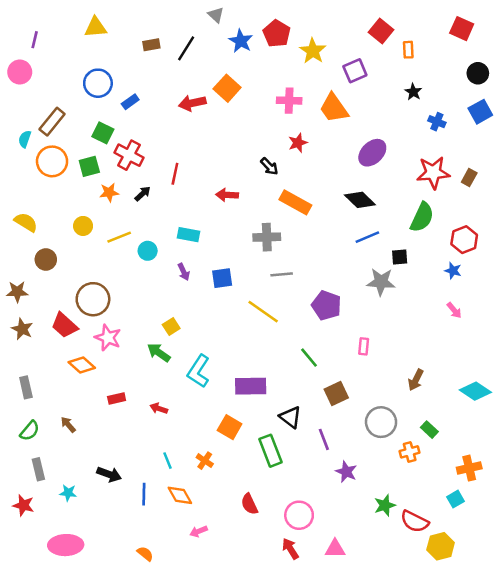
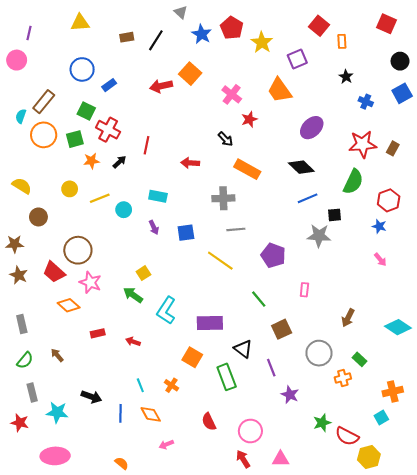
pink cross: (289, 101) -> (232, 94), moved, turned 36
cyan star: (68, 493) -> (57, 412), size x1.5

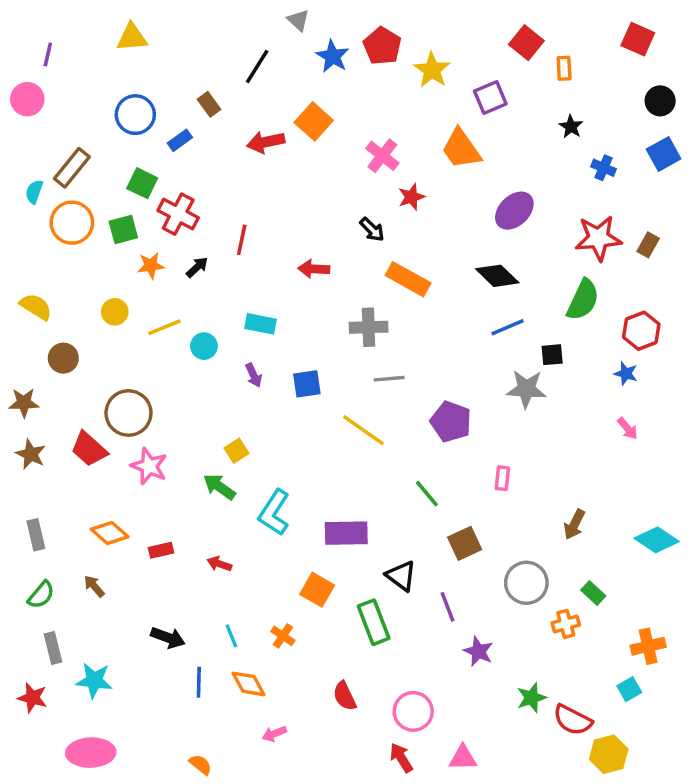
brown rectangle: (127, 37) -> (209, 104), moved, turned 64
orange diamond: (69, 305) -> (110, 533), moved
black arrow: (91, 397) -> (168, 638), moved

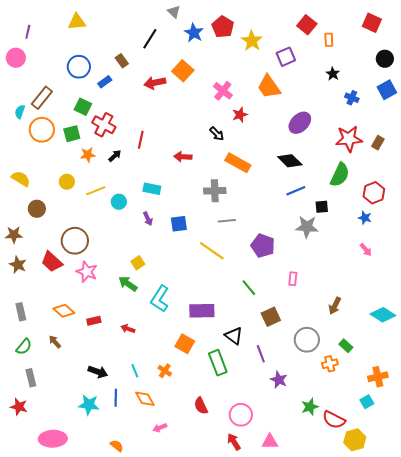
cyan star: (94, 681) -> (89, 405), moved

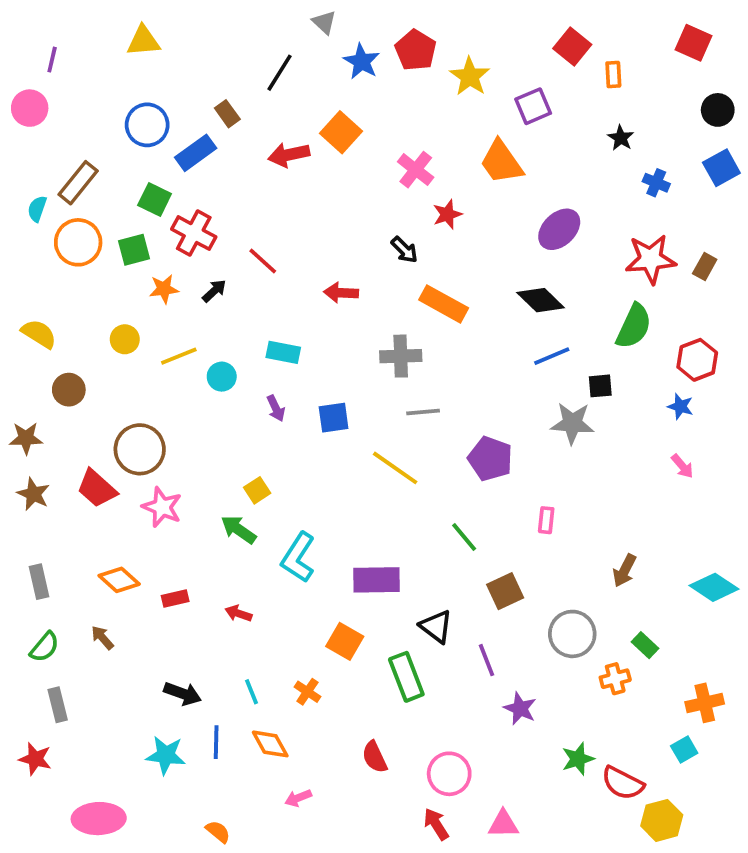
blue rectangle: (105, 82) -> (196, 153), size x1.5
red line: (141, 140) -> (263, 261), turned -60

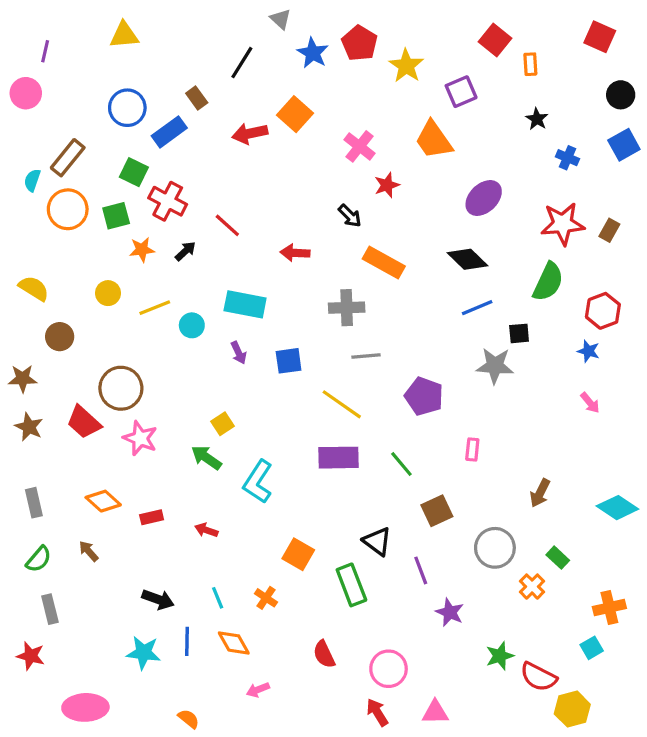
cyan rectangle: (283, 352) -> (245, 304), size x1.4
purple rectangle: (376, 580) -> (339, 458), moved
orange cross: (615, 679) -> (532, 587), turned -30

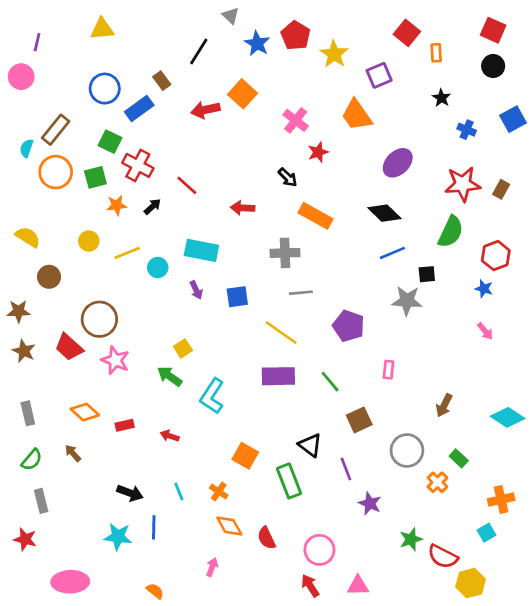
black circle: (621, 95) -> (493, 66), moved
orange diamond: (234, 643) -> (229, 526), moved
pink arrow: (258, 690) -> (212, 567), turned 132

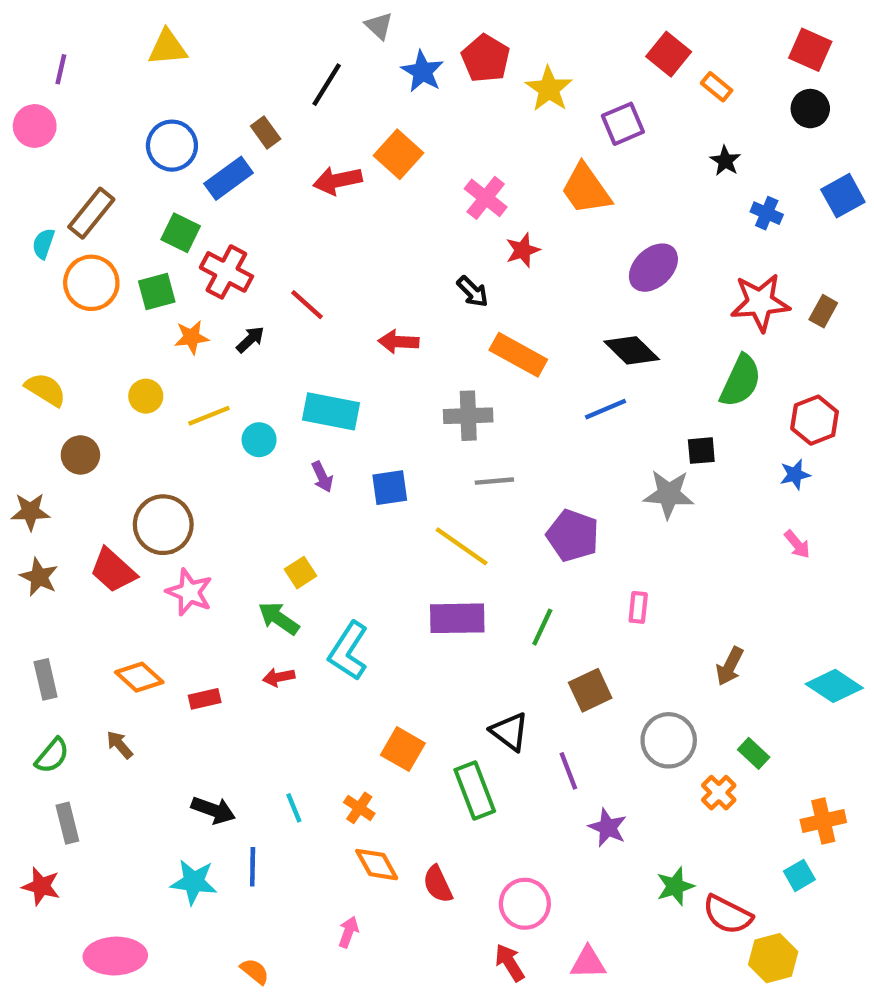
orange rectangle: (436, 53) -> (717, 87), turned -48
blue line: (392, 253) -> (605, 409), moved
blue star: (484, 289) -> (795, 475), turned -30
green line: (330, 382) -> (542, 627), turned 65
red arrow: (170, 436) -> (279, 677), moved, turned -30

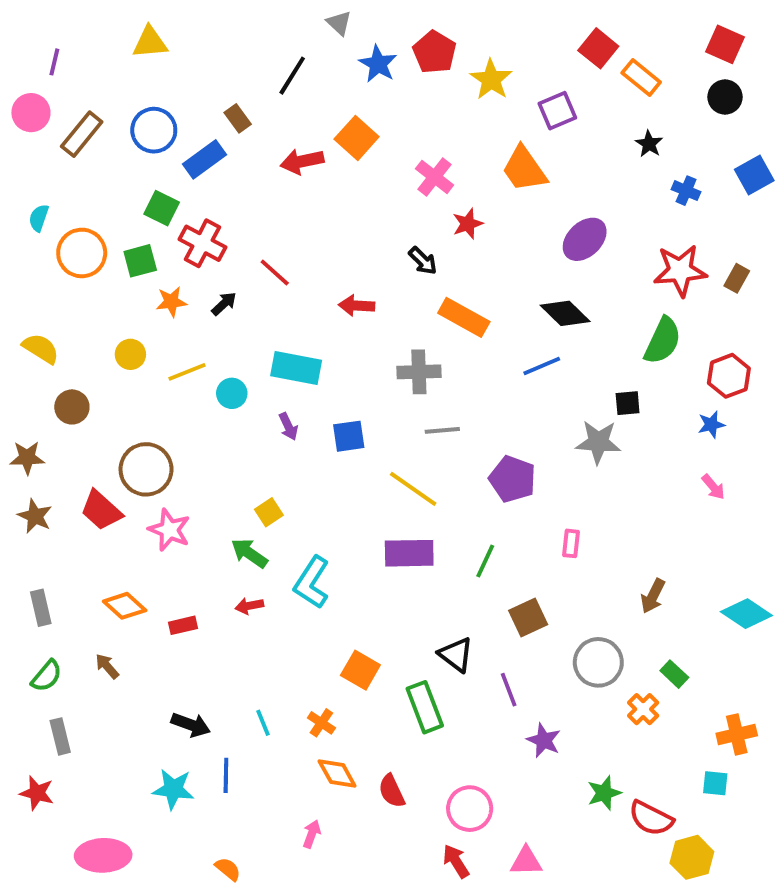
orange rectangle: (717, 87) -> (641, 78), size x1.4
brown rectangle: (91, 213) -> (82, 134), moved
cyan square: (799, 875) -> (715, 783), turned 36

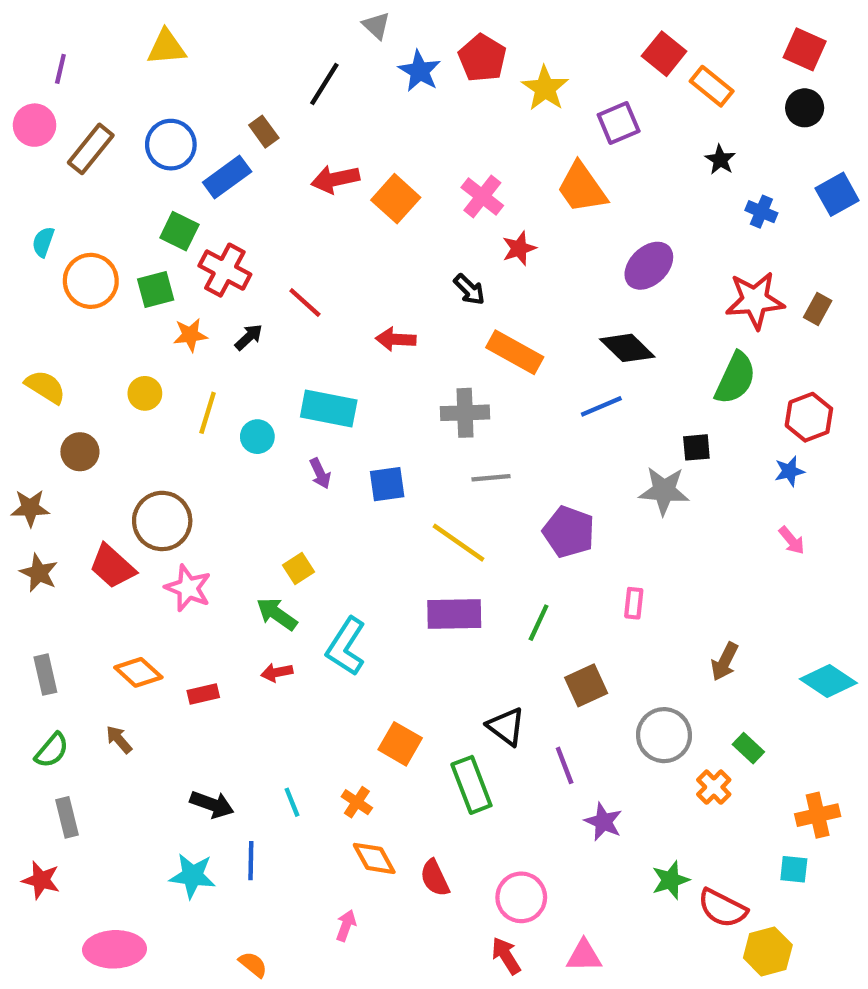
orange square: (357, 138) -> (396, 199), moved
yellow line: (187, 372) -> (208, 413), turned -51

